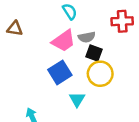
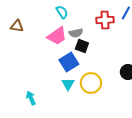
blue square: (60, 72) -> (69, 62), moved
yellow circle: (100, 74) -> (91, 83), moved

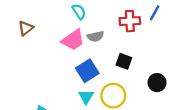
brown triangle: (17, 26) -> (26, 28), turned -48
black square: (82, 46) -> (124, 61), moved

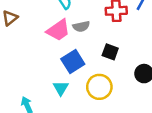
cyan triangle: (86, 97) -> (61, 88), moved

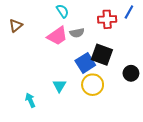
black square: (110, 52) -> (102, 55), size x1.5
blue square: (73, 61) -> (85, 63), moved

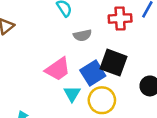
pink trapezoid: (57, 36) -> (58, 69), moved
cyan triangle: (59, 86) -> (72, 94), moved

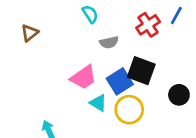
red cross: (120, 18) -> (148, 25), turned -30
cyan triangle: (72, 94) -> (98, 103), turned -30

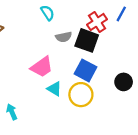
black square: (141, 71) -> (87, 40), moved
blue square: (120, 81) -> (86, 70), moved, turned -30

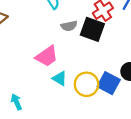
blue square: (86, 70) -> (109, 83), moved

